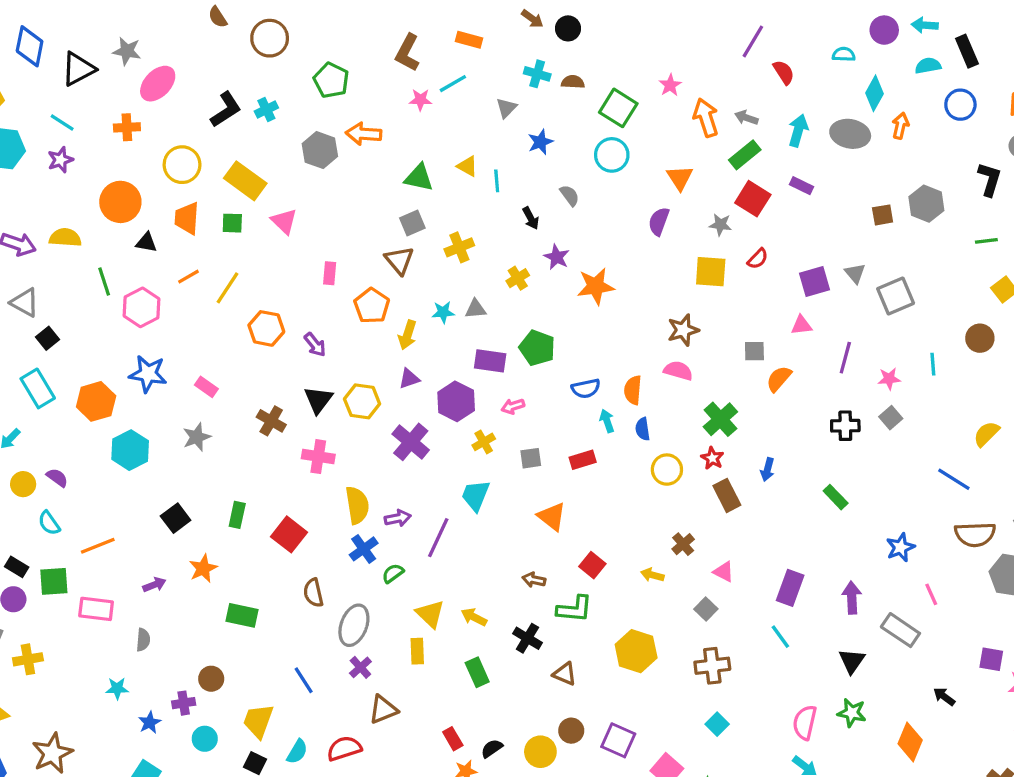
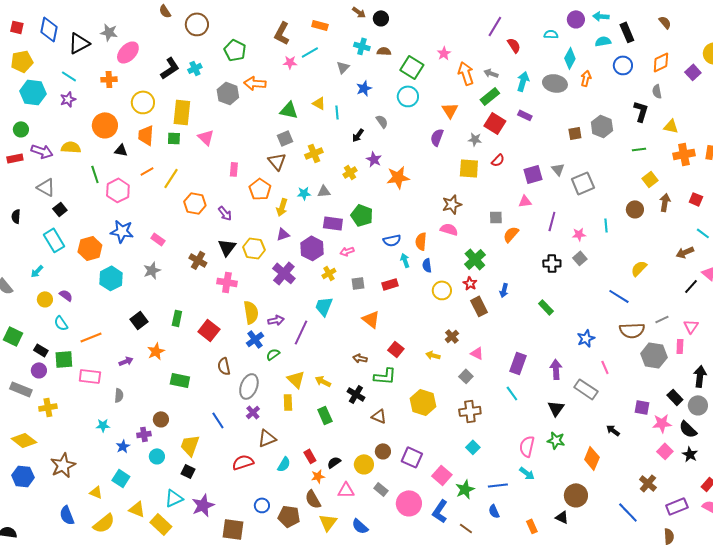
yellow rectangle: (245, 181) -> (182, 112), turned 60
black arrow: (531, 218) -> (358, 135), turned 64
cyan semicircle: (297, 752) -> (284, 464), moved

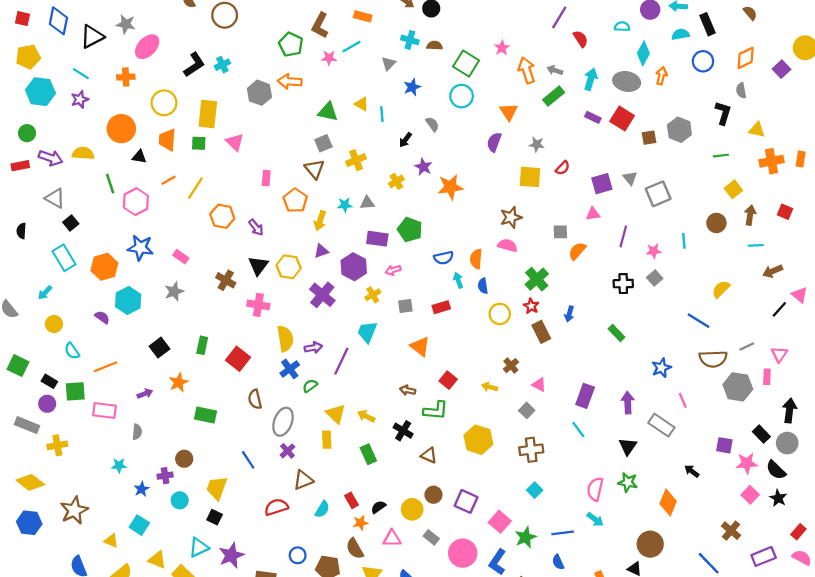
green pentagon: (235, 50) -> (291, 44), moved
red square: (495, 123) -> (622, 119), moved
cyan line: (703, 233) -> (756, 245), moved, turned -40
purple semicircle: (66, 295) -> (102, 317), moved

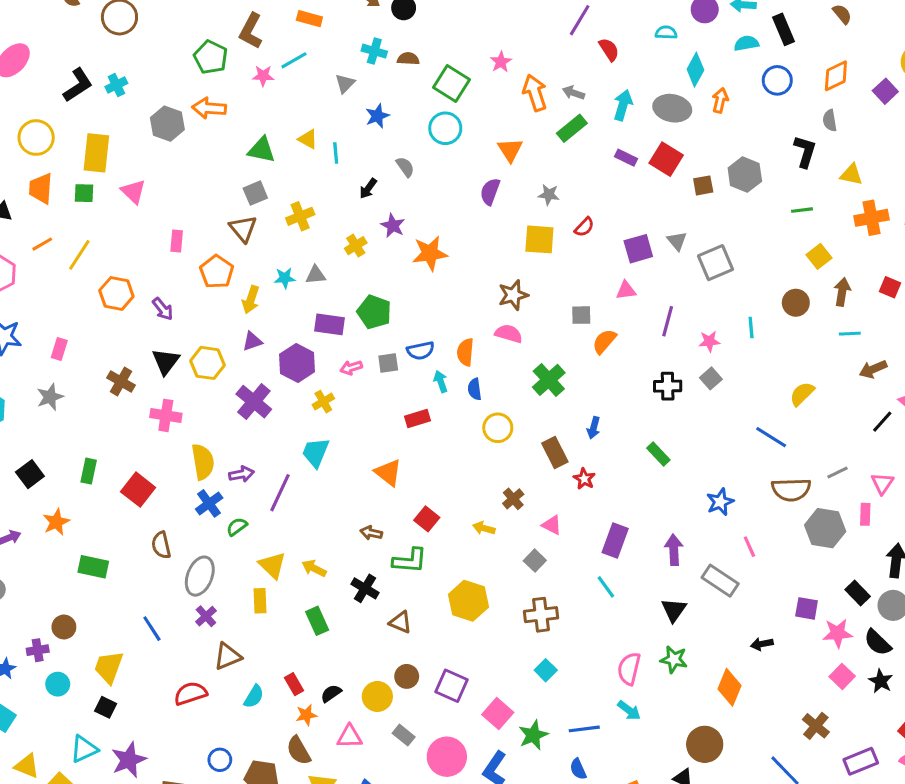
pink rectangle: (181, 257) -> (59, 349), turned 72
gray square: (405, 306) -> (388, 363), moved
red star: (531, 306) -> (584, 479), moved
black arrow: (692, 471) -> (762, 644), turned -48

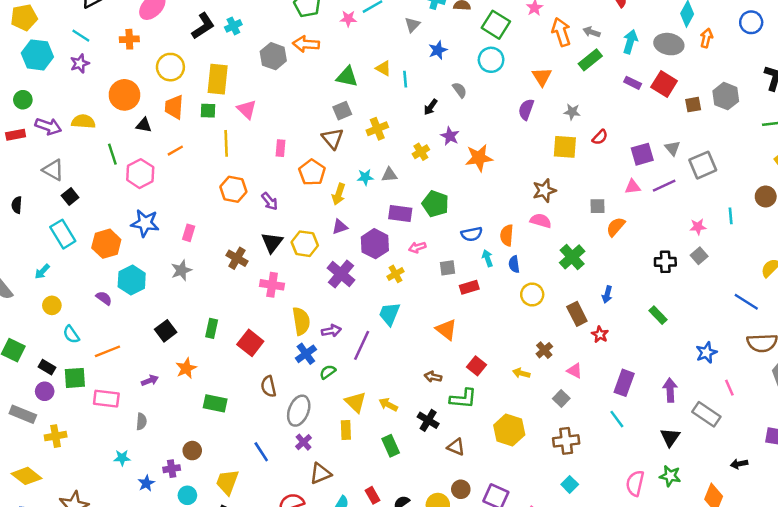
yellow line: (79, 255) -> (226, 143), moved, turned -35
purple line: (668, 321) -> (664, 186), moved, turned 50
gray square: (388, 363) -> (447, 268), moved

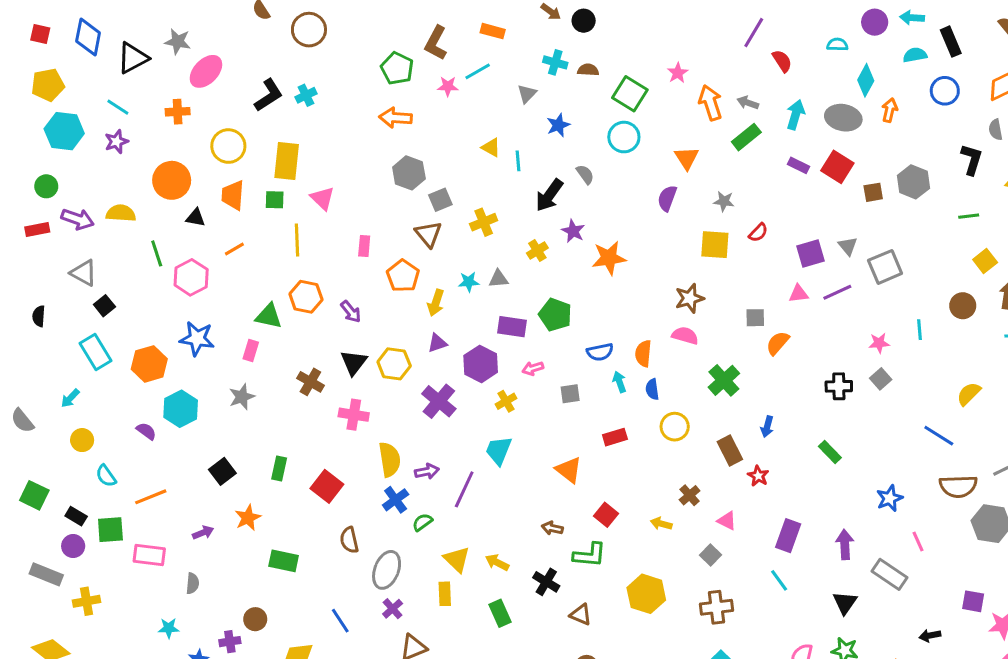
gray hexagon: (273, 56) -> (409, 173), moved
green triangle: (347, 77) -> (269, 316), moved
black arrow: (431, 107) -> (549, 195), size x1.6
red rectangle: (469, 287) -> (615, 437), moved

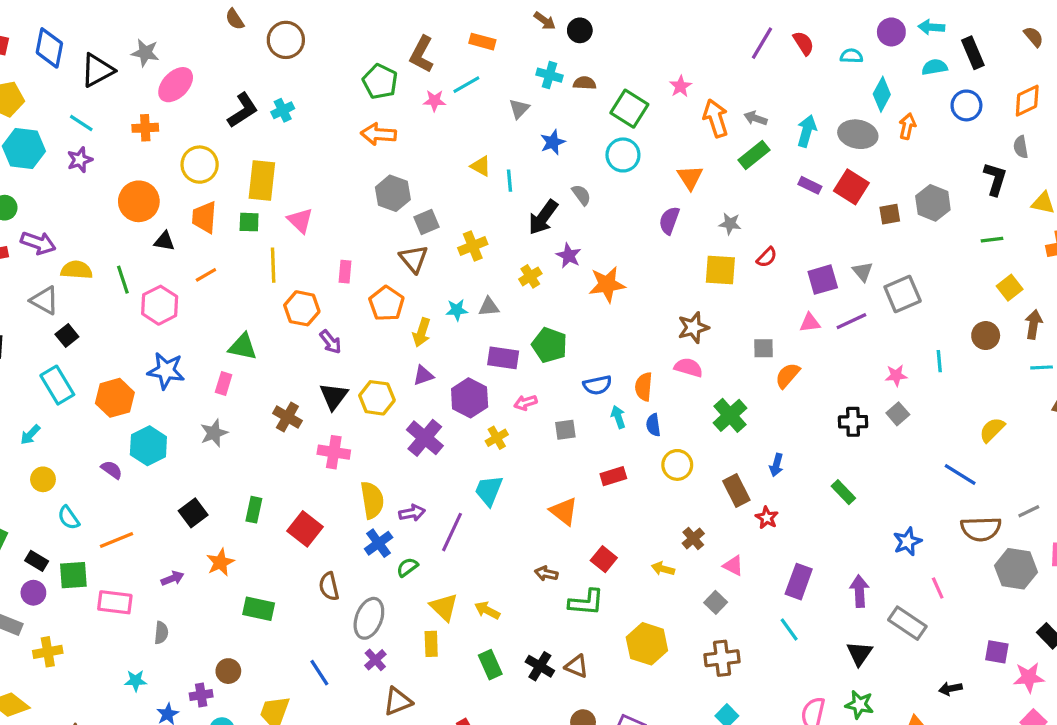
red semicircle: (782, 61) -> (803, 43), moved
yellow semicircle: (121, 213) -> (77, 270), moved
orange hexagon: (306, 297) -> (302, 308), moved
black cross: (546, 582) -> (540, 666), moved

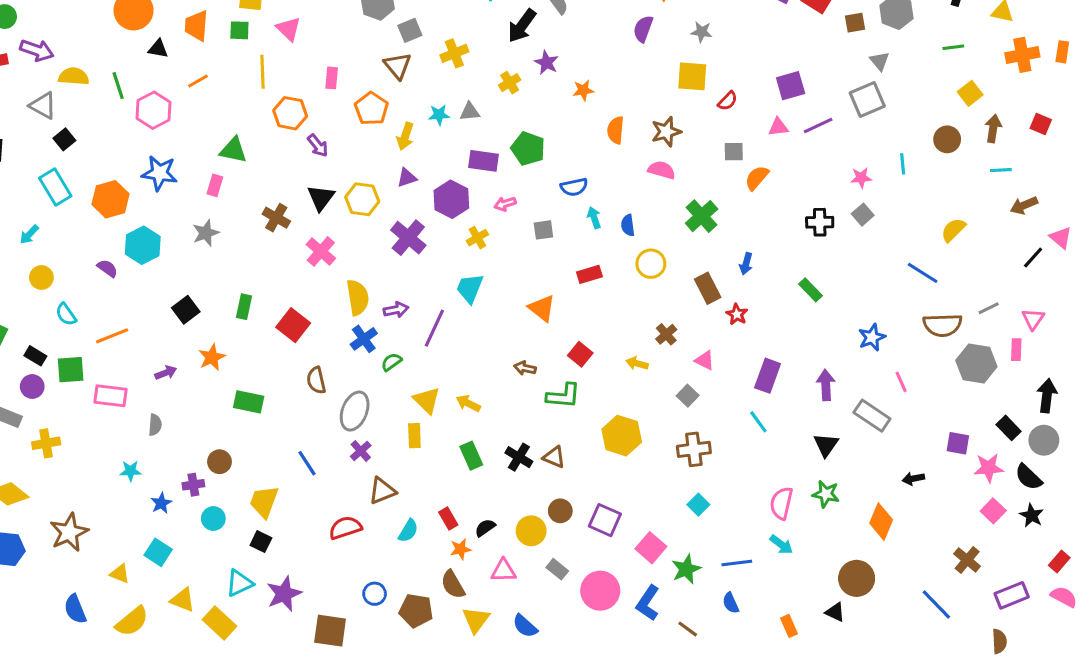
red semicircle: (767, 257) -> (728, 101), moved
gray triangle: (863, 272) -> (880, 61), moved
orange star: (607, 284) -> (583, 90), size x0.6
orange semicircle: (644, 387) -> (616, 130), moved
pink cross: (334, 452) -> (321, 251), turned 32

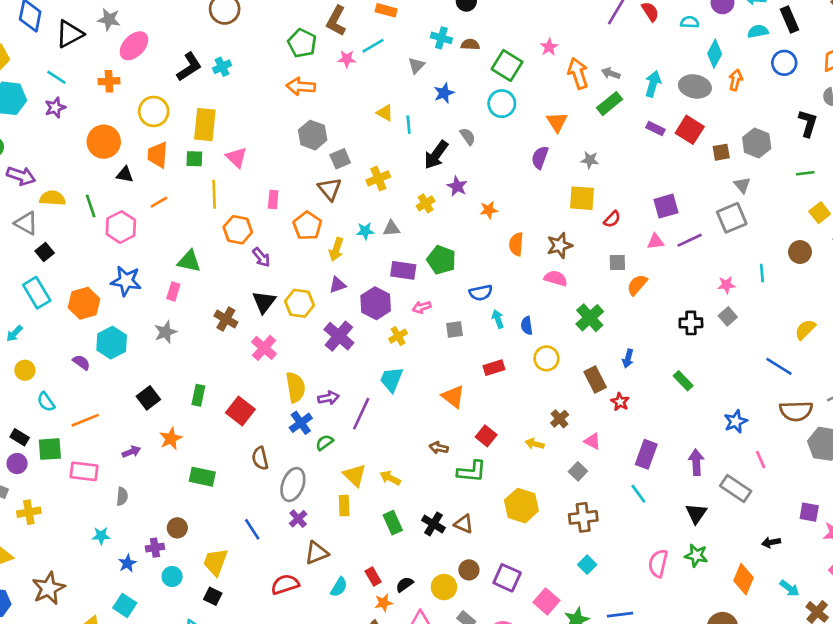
cyan arrow: (781, 545) -> (789, 588), moved

